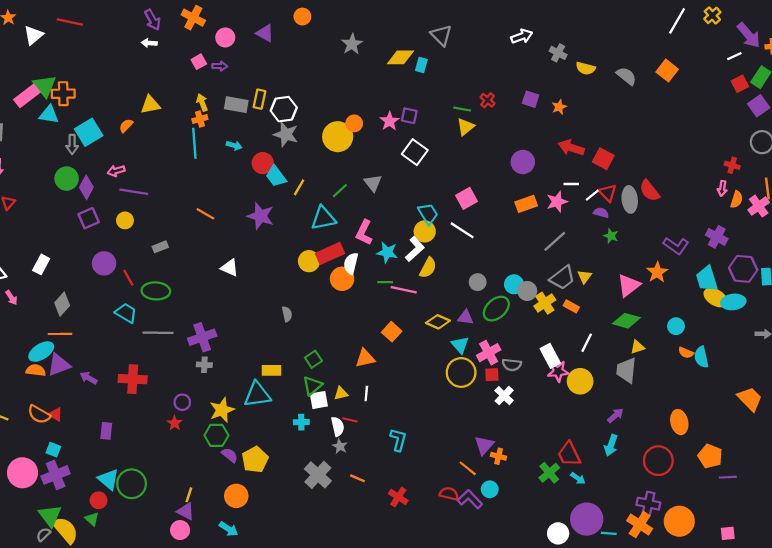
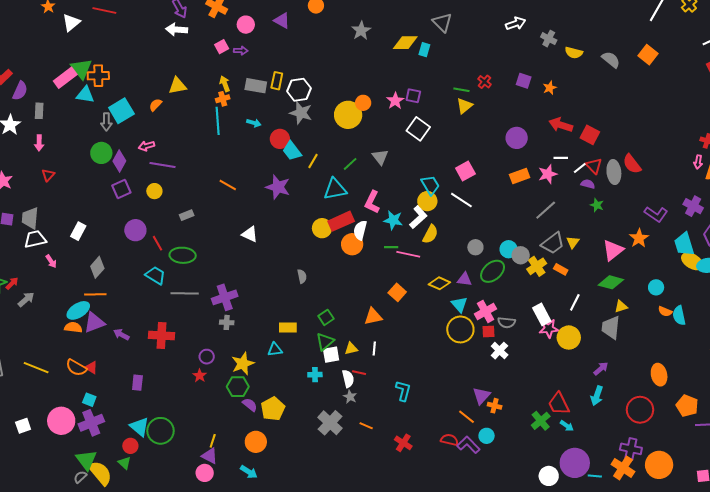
white arrow: (149, 43) -> (177, 30), size x1.5
cyan triangle: (257, 395) -> (275, 350), size x0.6

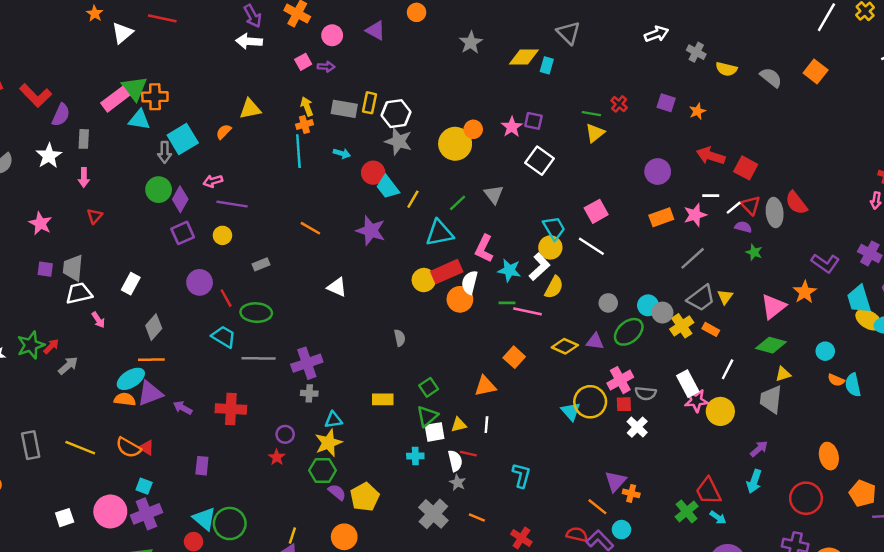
cyan triangle: (459, 304) -> (571, 411), moved
cyan triangle: (275, 350) -> (333, 420), moved

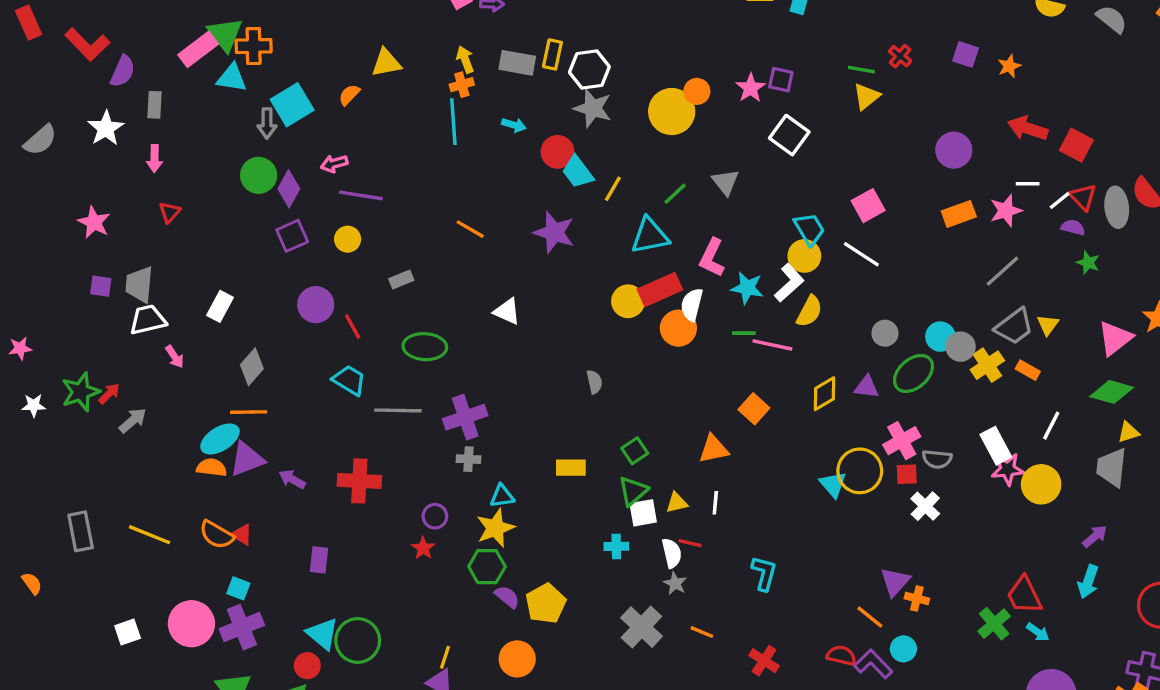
green ellipse: (256, 313) -> (425, 347), moved
yellow diamond: (565, 346) -> (824, 394), turned -55

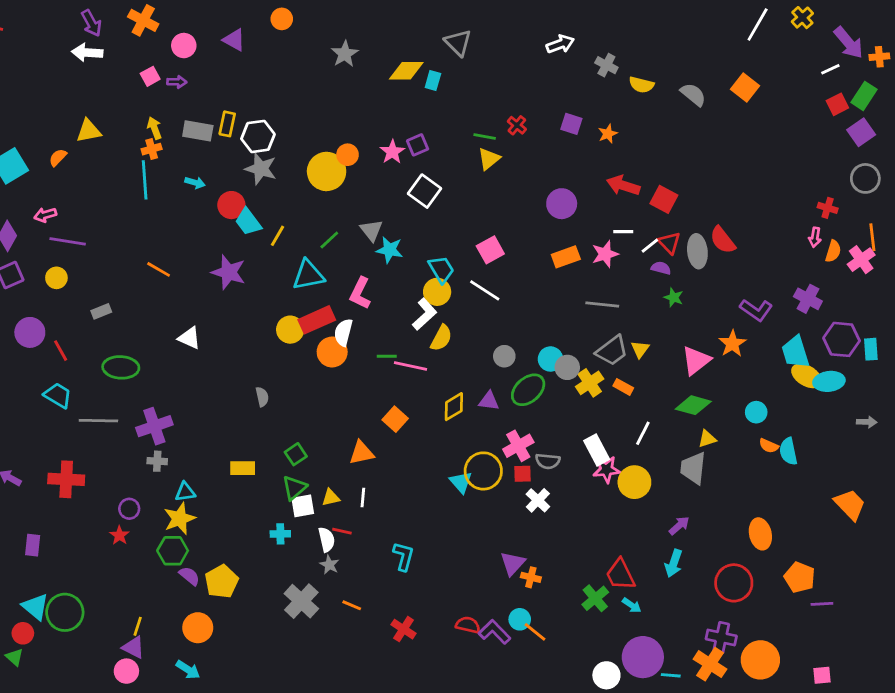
purple square: (781, 80) -> (418, 145), turned -35
gray line: (1002, 271) -> (602, 304), turned 48
cyan star: (747, 288) -> (390, 250), moved
orange line: (870, 617) -> (535, 632), moved

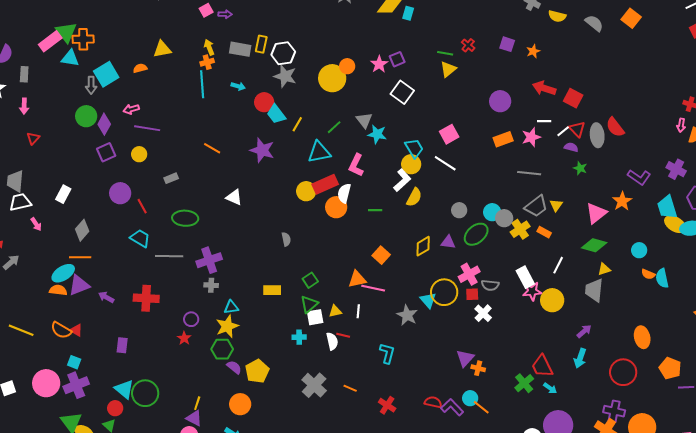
orange semicircle: (58, 157) -> (140, 68), turned 32
pink line: (411, 366) -> (373, 288), moved
gray star: (329, 565) -> (407, 315), moved, size x1.5

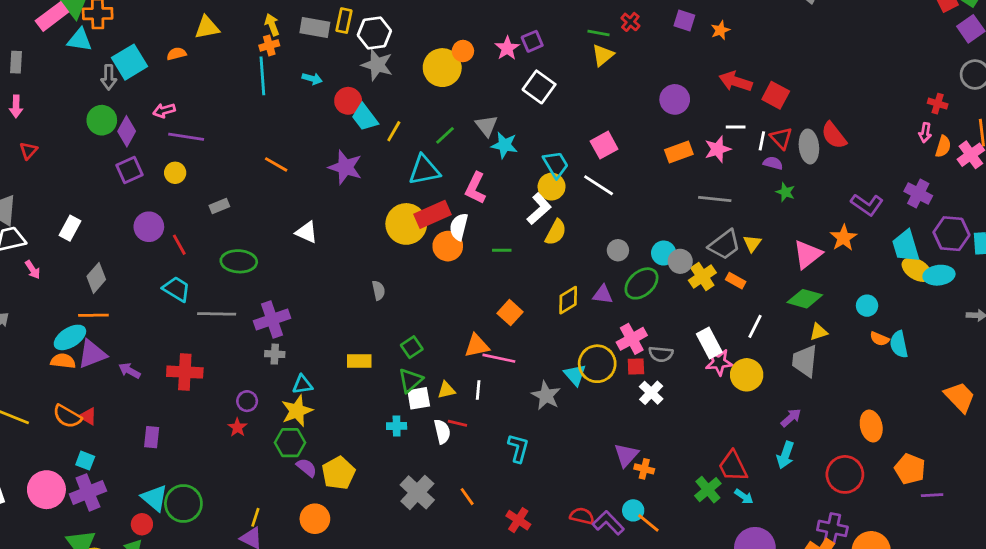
white line: (563, 131) -> (762, 141), turned -40
yellow circle: (306, 191) -> (406, 224), size x1.5
orange line: (350, 388) -> (467, 497), turned 32

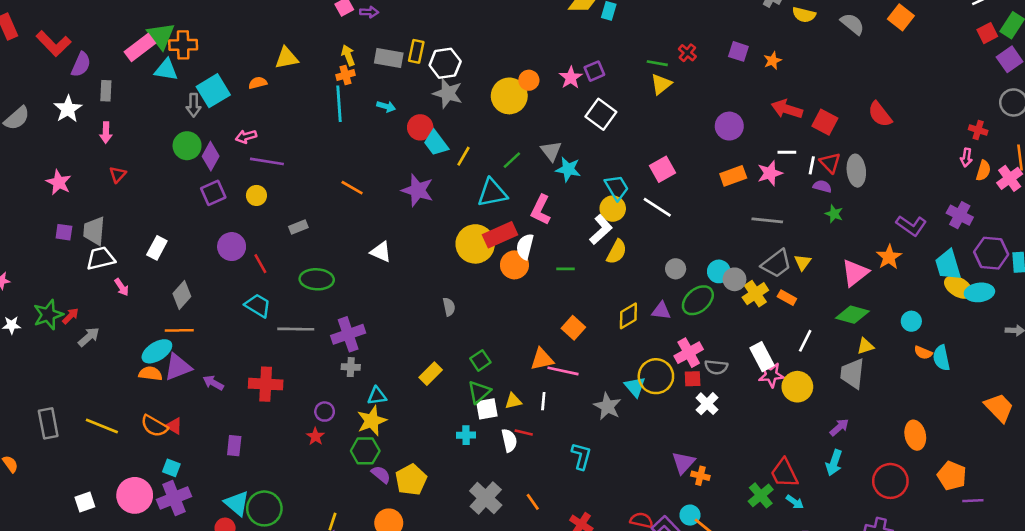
red semicircle: (834, 135) -> (880, 114), moved
yellow rectangle: (359, 361) -> (431, 374), turned -45

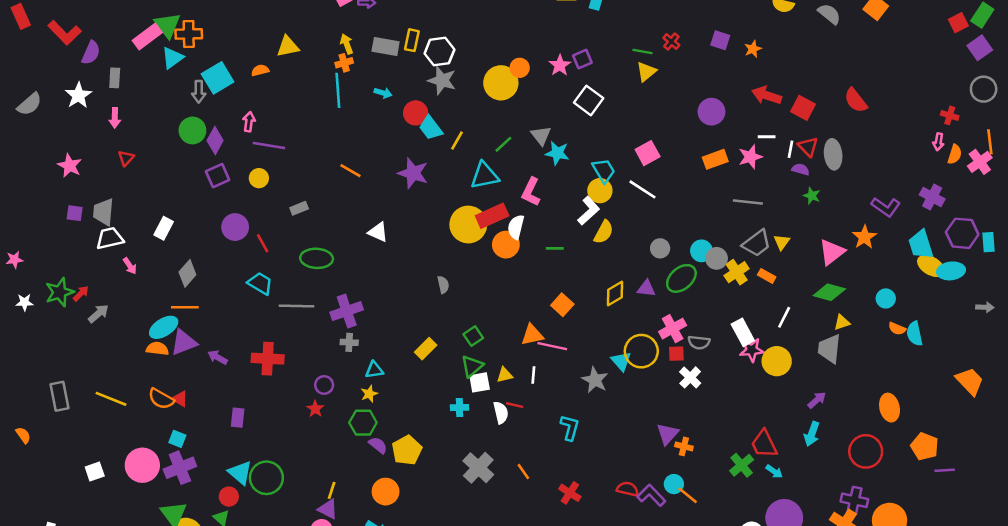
cyan triangle: (166, 70) -> (172, 58), turned -45
pink arrow: (246, 137) -> (249, 122), turned 114
yellow star: (372, 421) -> (369, 394), size x0.6

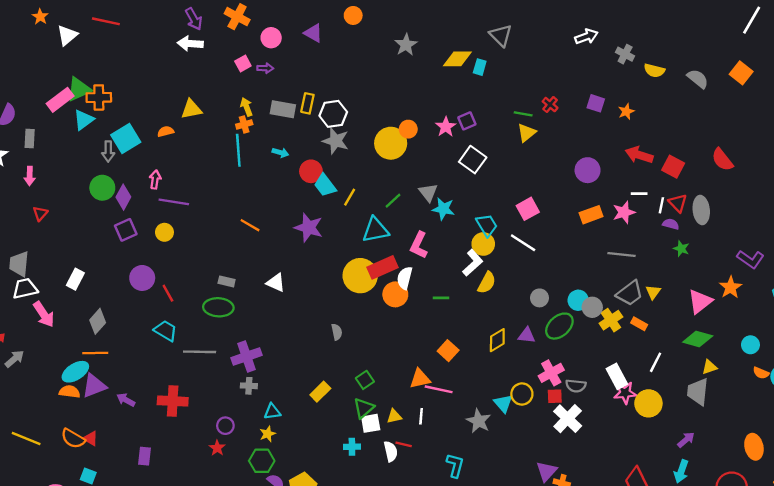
green triangle: (167, 25) -> (79, 89), turned 44
gray rectangle: (299, 208) -> (227, 281), moved, turned 35
pink arrow: (130, 266) -> (44, 314), size x1.6
yellow circle: (641, 351) -> (522, 394), size x0.7
white cross: (690, 377) -> (568, 419), size x1.4

